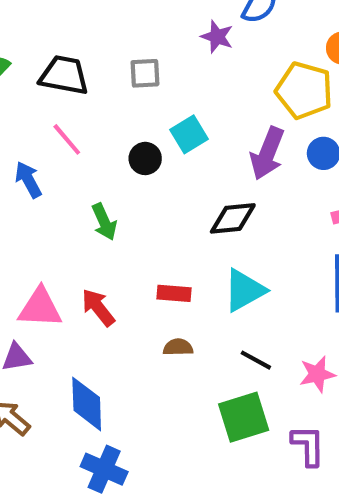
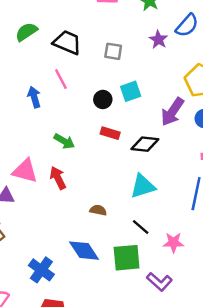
green arrow: (104, 222) -> (64, 141), moved, turned -48
red rectangle: (174, 293) -> (110, 133), moved
blue diamond: (87, 404) -> (84, 251), moved, turned -44
purple L-shape: (308, 445) -> (159, 282), turned 120

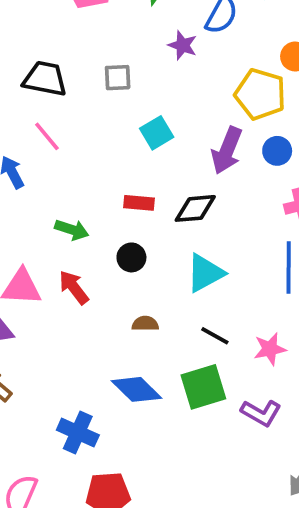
black circle: (103, 99) -> (131, 257), moved

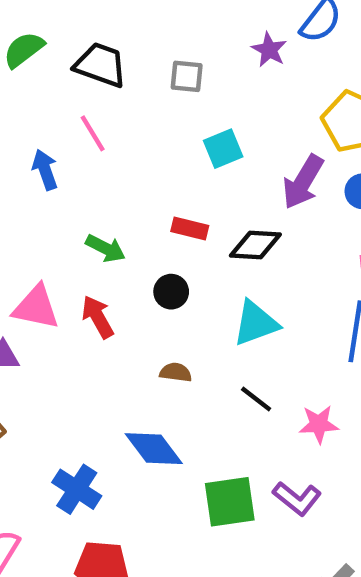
green square: (203, 387) -> (230, 502), moved

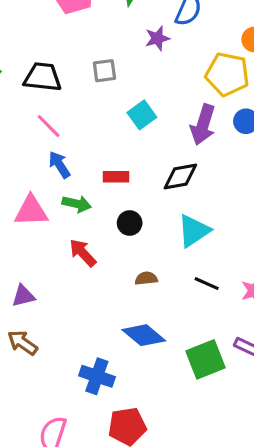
purple star: (269, 50) -> (157, 38), turned -30
blue arrow: (45, 170) -> (59, 165), moved
red rectangle: (190, 228) -> (116, 177), moved
pink triangle: (36, 307) -> (31, 211), moved

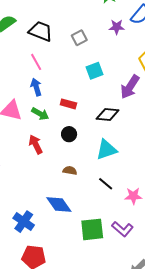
gray square: (104, 71) -> (79, 38), turned -35

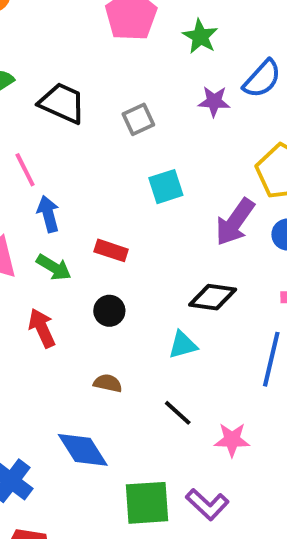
pink line: (36, 62) -> (25, 170), moved
black diamond: (108, 114) -> (213, 297), moved
cyan triangle: (107, 150) -> (183, 345), size x0.7

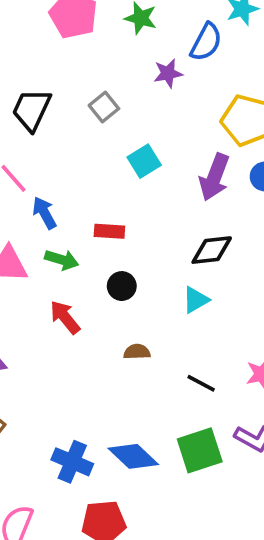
black trapezoid: (62, 103) -> (32, 110), turned -75
black line: (178, 413) -> (201, 383), moved
blue diamond: (83, 450) -> (133, 456), moved

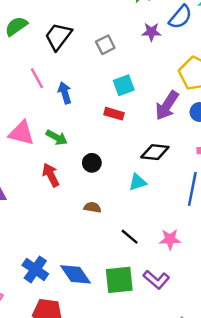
blue arrow: (44, 213) -> (65, 93), moved
red rectangle: (109, 231) -> (114, 114), moved

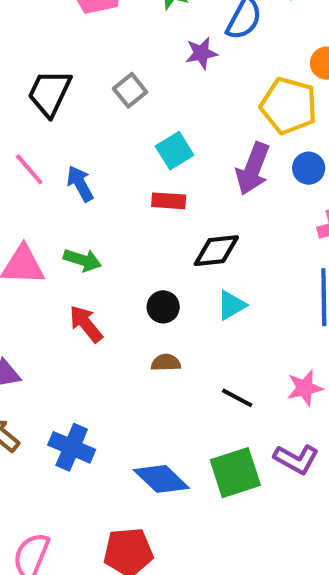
black diamond: (155, 152) -> (216, 251), moved
black circle: (92, 163) -> (163, 307), moved
blue cross: (35, 269) -> (72, 447), moved

